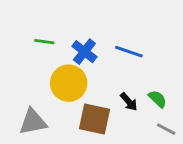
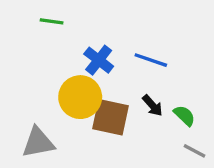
green line: (44, 42) -> (52, 21), moved
black arrow: (129, 102) -> (153, 105), moved
brown square: (94, 119) -> (110, 117), moved

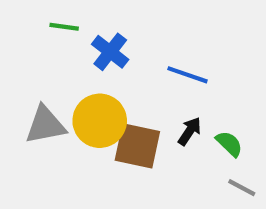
blue cross: (99, 60) -> (110, 52), moved
black arrow: (153, 105) -> (190, 131), turned -105
gray triangle: (38, 142) -> (45, 125), moved

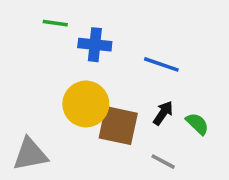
blue cross: (110, 52) -> (95, 45), turned -32
gray triangle: (45, 125) -> (30, 154), moved
gray line: (242, 188) -> (163, 162), moved

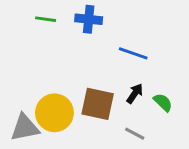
blue cross: (95, 45) -> (89, 19), moved
yellow circle: (86, 104) -> (54, 113), moved

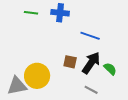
black arrow: (135, 93) -> (91, 63), size x1.6
brown square: (98, 104) -> (70, 62), moved, size x0.6

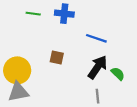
brown square: (70, 62) -> (57, 58), moved
yellow circle: (37, 76) -> (17, 70), moved
gray line: (91, 90) -> (97, 96), turned 56

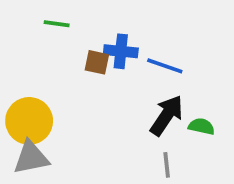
blue cross: (64, 14) -> (121, 51), moved
brown square: (57, 58) -> (97, 62), moved
green semicircle: (118, 74) -> (201, 126), turned -32

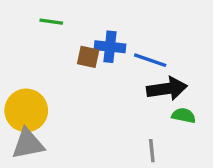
black arrow: (167, 115) -> (167, 89), moved, turned 48

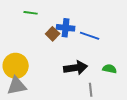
brown square: (88, 57) -> (53, 34), turned 32
black arrow: (167, 89) -> (76, 68), moved

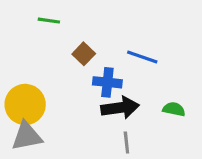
blue cross: (66, 28) -> (107, 82), moved
gray line: (91, 90) -> (126, 142), moved

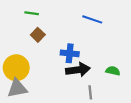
brown square: (84, 54) -> (38, 35), moved
blue line: (142, 57) -> (92, 19), moved
gray line: (126, 142) -> (90, 92), moved

